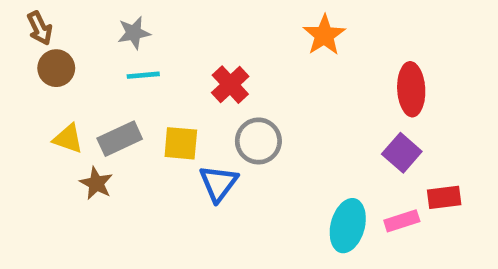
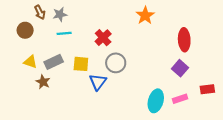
brown arrow: (40, 28) -> (40, 12), moved
red rectangle: (444, 197) -> (207, 89), moved

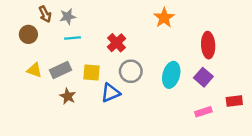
brown star: (43, 82) -> (68, 96), moved
blue triangle: (98, 82) -> (111, 93), turned 30
cyan ellipse: (156, 101) -> (171, 75), moved

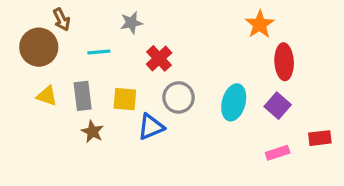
gray star: (68, 17) -> (131, 23), moved
orange star: (164, 18) -> (260, 24), moved
brown circle: (28, 34) -> (39, 47), size x1.5
gray rectangle: (61, 70) -> (83, 96), turned -72

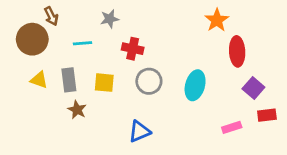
red cross: (159, 58) -> (133, 49), turned -35
purple square: (278, 106) -> (253, 88), moved
blue triangle: (151, 127) -> (139, 131), moved

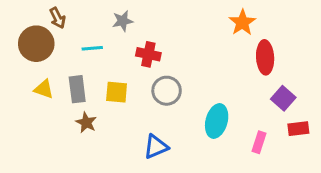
cyan ellipse: (195, 85) -> (217, 121), moved
pink rectangle: (232, 127) -> (259, 142), turned -54

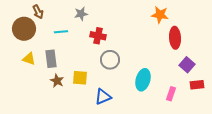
orange star: (242, 22) -> (160, 15), turned -30
yellow square: (117, 92) -> (80, 78), moved

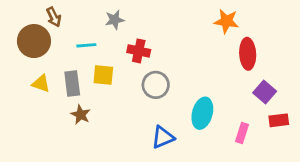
yellow square: (80, 78) -> (103, 75), moved
blue triangle: (103, 97) -> (163, 137), moved

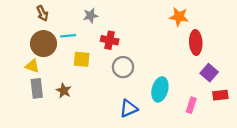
brown circle: (34, 41) -> (43, 44), moved
gray rectangle: (72, 83) -> (37, 88), moved

